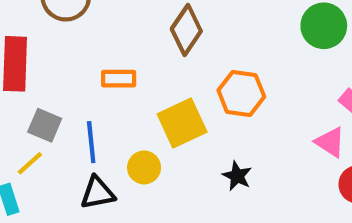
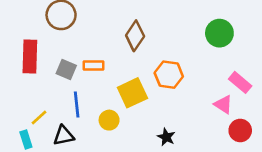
gray square: (45, 125) -> (66, 69), moved
black star: (237, 176) -> (166, 137), moved
black triangle: (98, 193) -> (64, 136), moved

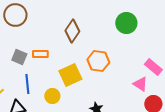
green circle: (219, 33) -> (126, 23), moved

